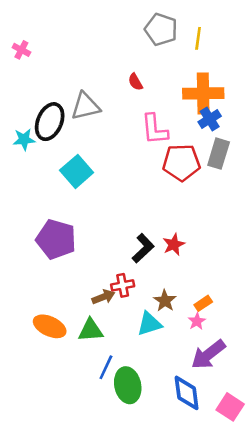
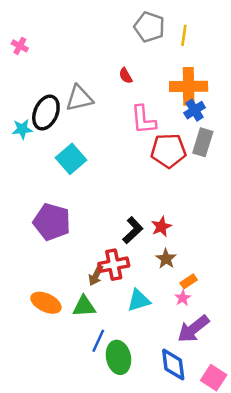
red cross: (123, 285) -> (114, 265), size x1.4
brown arrow: (103, 297) -> (96, 275), turned 138
brown star: (165, 301) -> (166, 259), moved

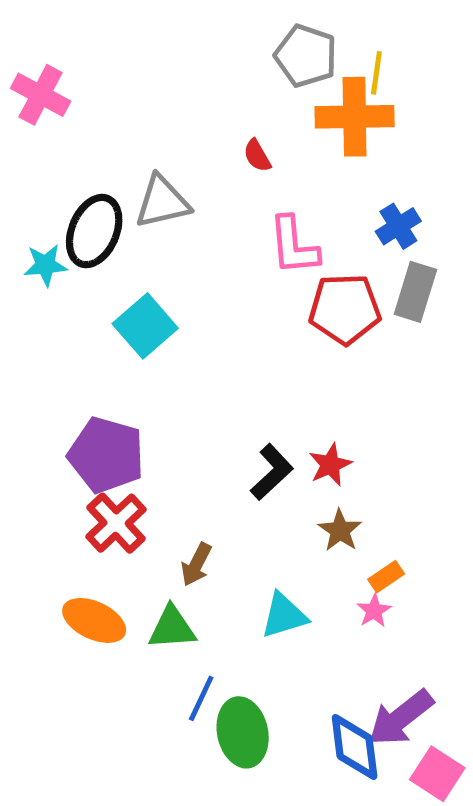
pink cross: (20, 46) -> (41, 95), size x1.6
orange cross: (189, 86) -> (355, 117), moved
red cross: (114, 265) -> (116, 523), moved, turned -32
purple arrow: (193, 329) -> (401, 718), moved

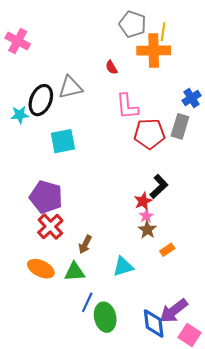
blue cross: (398, 226) -> (192, 98), moved
cyan square: (145, 326) -> (63, 141), turned 30
black L-shape: (272, 472) -> (159, 186), moved
pink star: (374, 611) -> (146, 216), moved

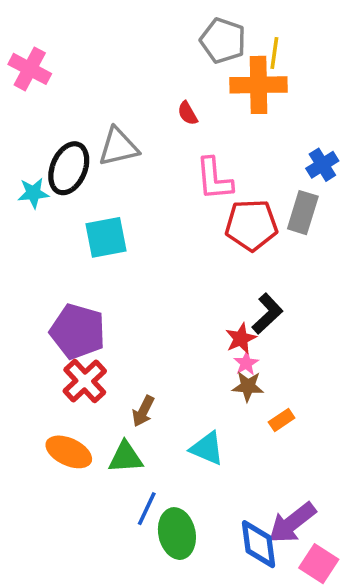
brown star: (147, 230) -> (248, 386), turned -30
cyan triangle: (123, 267) -> (207, 448), turned 40

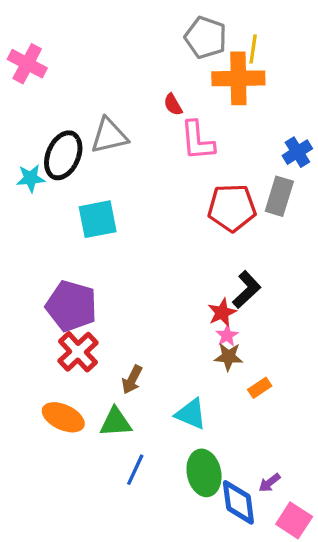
pink L-shape: (214, 179) -> (197, 141), moved
purple arrow: (292, 523) -> (270, 483), size x0.5
green ellipse: (177, 534) -> (204, 473), moved

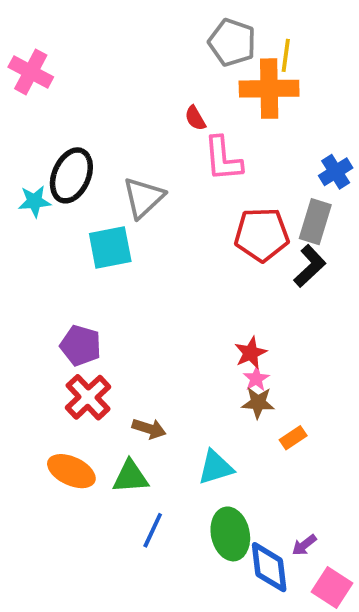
gray triangle: (109, 136) -> (143, 198), moved, turned -30
black L-shape: (247, 290) -> (310, 266), moved
purple pentagon: (71, 306) -> (81, 345), size x0.7
brown arrow: (132, 380) -> (149, 429), turned -100
cyan triangle: (191, 414) -> (216, 467), turned -40

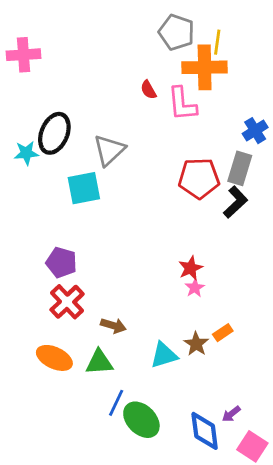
pink cross: (31, 72) -> (24, 55), turned -32
pink L-shape: (223, 159) -> (182, 104), moved
brown star: (258, 403) -> (196, 344), moved, turned 30
green ellipse: (230, 534) -> (141, 420), moved, turned -33

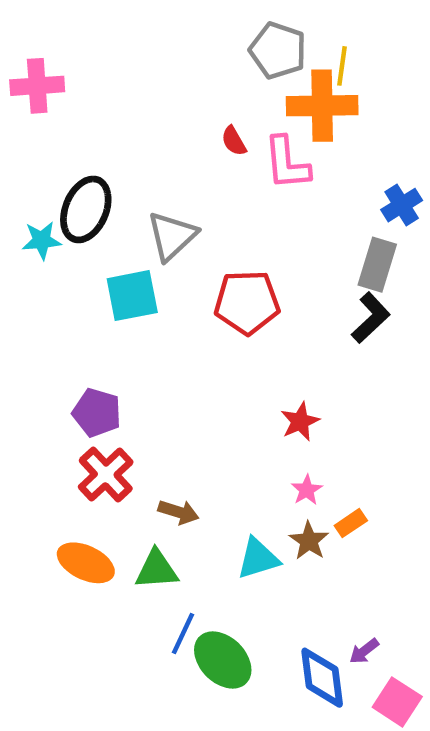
red pentagon: (199, 178) -> (247, 302), moved
pink star: (195, 288) -> (307, 490), moved

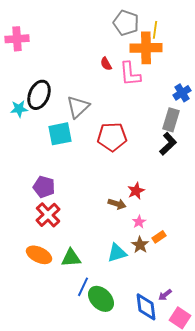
brown arrow: (179, 512) -> (117, 204), moved

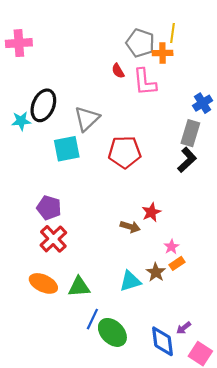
gray pentagon: (126, 23) -> (140, 43), moved
orange cross: (146, 48) -> (162, 53), size x0.6
pink star: (139, 222) -> (171, 247), moved

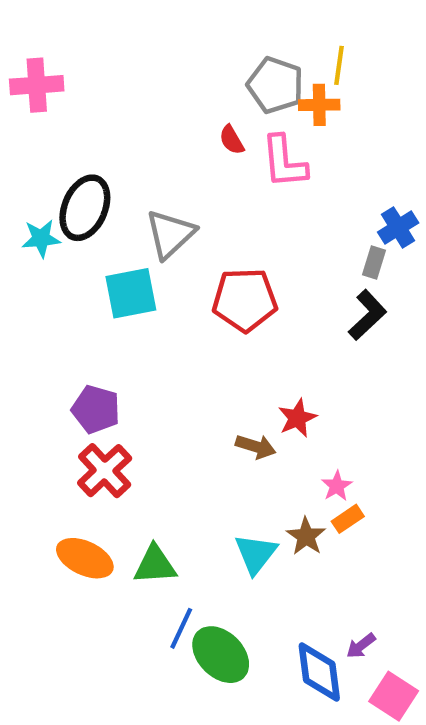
blue cross: (203, 103) -> (398, 227), moved
gray rectangle: (190, 133) -> (374, 263), size x0.6
cyan triangle: (130, 281) -> (256, 554), turned -35

